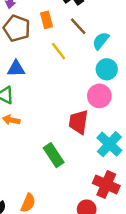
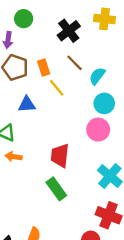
orange rectangle: (47, 20) -> (44, 68), moved
blue triangle: (16, 69) -> (27, 104), moved
red trapezoid: (79, 122) -> (60, 156), moved

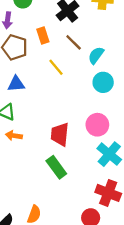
orange rectangle: (44, 68) -> (43, 35), moved
blue triangle: (27, 104) -> (16, 84), moved
pink circle: (98, 130) -> (97, 125), moved

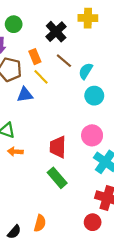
yellow line: (56, 67) -> (41, 77), moved
blue triangle: (16, 84) -> (25, 95), moved

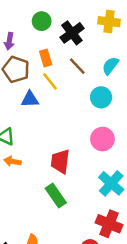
green circle: (14, 24) -> (42, 21), moved
cyan semicircle: (86, 71) -> (110, 66), moved
cyan circle: (94, 96) -> (101, 97), moved
pink circle: (92, 135) -> (102, 139), moved

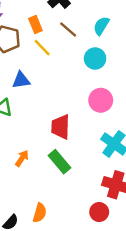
blue triangle: (30, 99) -> (21, 80), moved
orange arrow: (12, 161) -> (22, 158), moved, turned 119

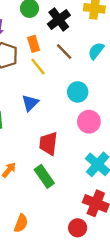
cyan circle: (95, 58) -> (78, 92), moved
blue triangle: (21, 80) -> (30, 103), moved, turned -42

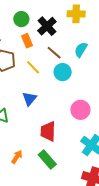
orange rectangle: (34, 44) -> (27, 41), moved
cyan circle: (78, 92) -> (63, 72), moved

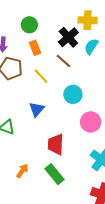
black cross: (47, 26) -> (68, 37), moved
cyan semicircle: (81, 50) -> (91, 46), moved
cyan circle: (63, 72) -> (73, 94), moved

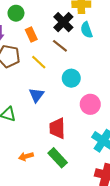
green circle: (29, 25) -> (16, 13), moved
cyan semicircle: (91, 46) -> (87, 30), turned -49
orange arrow: (22, 171) -> (26, 156), turned -136

